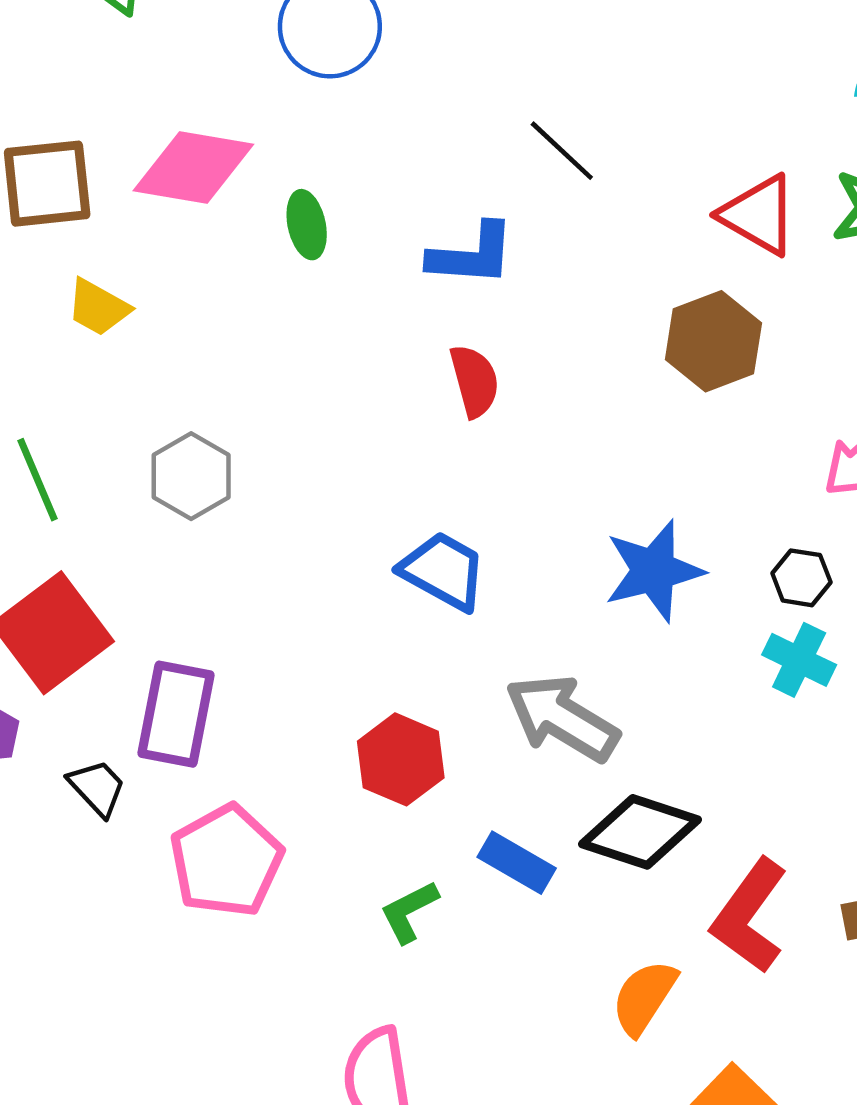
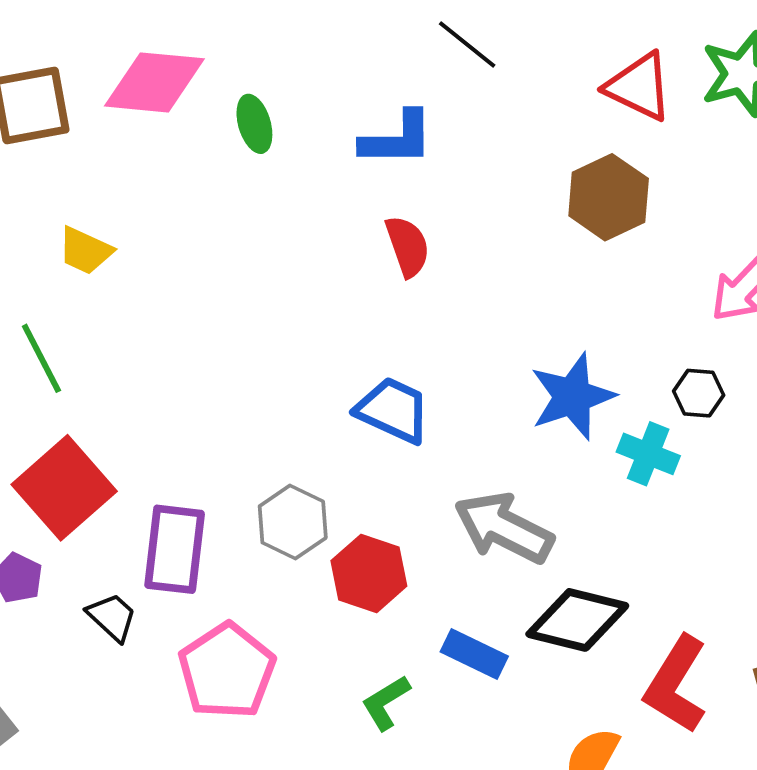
yellow trapezoid: (98, 307) -> (85, 251), moved
gray hexagon: (191, 476) -> (293, 522), moved
cyan cross: (799, 660) -> (648, 454), moved

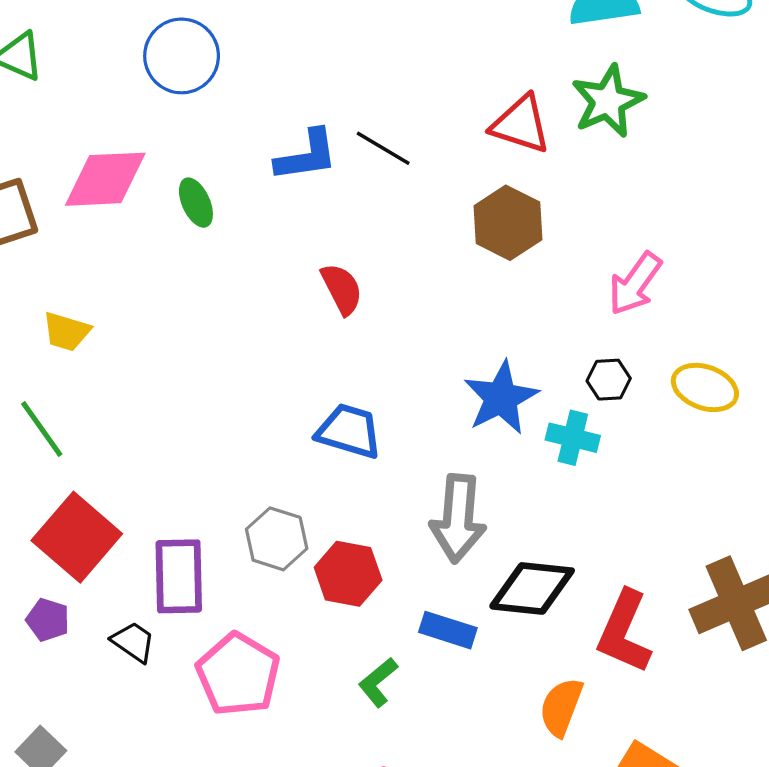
black line: (467, 45) -> (383, 148), moved
blue L-shape: (397, 139) -> (307, 156), moved
gray arrow: (504, 528) -> (458, 518), turned -104

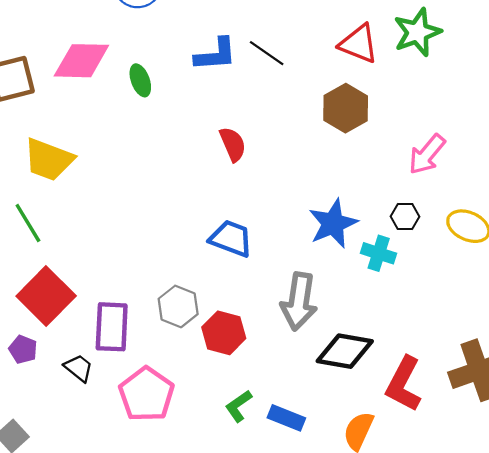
yellow trapezoid: (66, 331) -> (49, 160), size x1.6
blue rectangle: (448, 630) -> (286, 418), moved

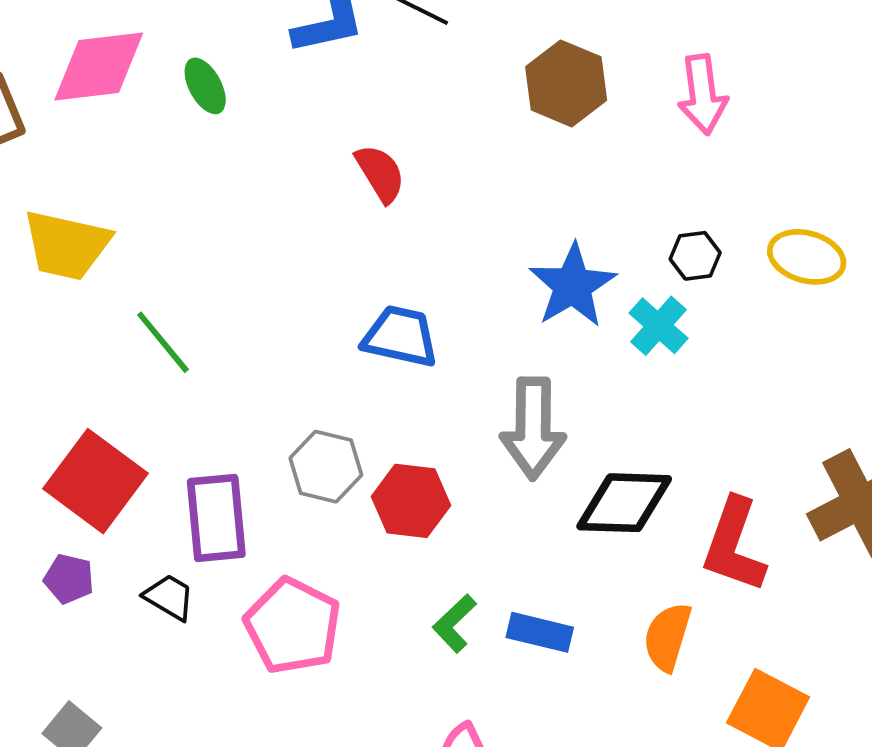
pink arrow: (427, 154) -> (703, 95), moved, turned -39
green line: (28, 223) -> (163, 342), moved
cyan cross: (379, 253) -> (659, 326), turned 32

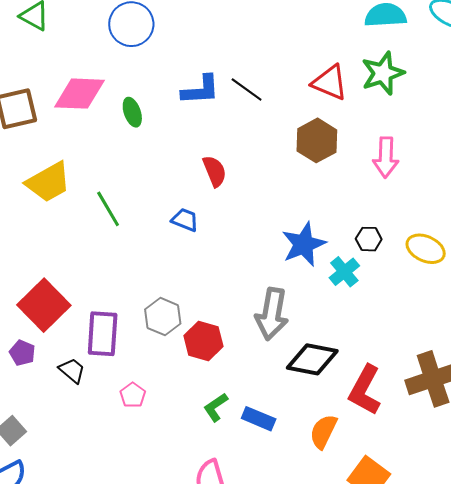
yellow trapezoid: (67, 245) -> (48, 182), turned -51
blue trapezoid: (400, 336) -> (185, 220), moved, size x0.7
green line: (163, 342) -> (108, 209), moved
pink pentagon: (293, 626) -> (133, 395), size x0.5

